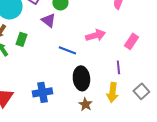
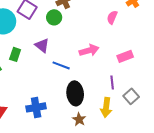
purple triangle: (48, 20) -> (42, 45), moved
pink rectangle: (131, 41) -> (125, 56), turned 35
gray square: (141, 91) -> (131, 96), moved

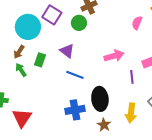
blue line: (61, 65) -> (75, 75), moved
purple line: (112, 82) -> (132, 77), moved
blue cross: (36, 107) -> (75, 110), moved

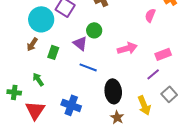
green circle: (79, 23) -> (94, 30), moved
green arrow: (21, 70) -> (38, 79), moved
purple line: (132, 77) -> (153, 74), moved, turned 56
blue cross: (75, 110) -> (71, 105), moved, turned 30
yellow arrow: (131, 113) -> (144, 105), turned -30

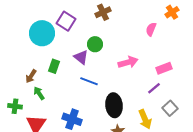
brown arrow: (32, 44) -> (31, 76), moved

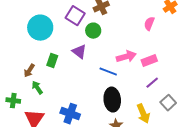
purple square: (66, 21) -> (75, 16), moved
green circle: (95, 44) -> (93, 31), moved
pink rectangle: (164, 68) -> (149, 61), moved
blue line: (89, 81) -> (108, 72), moved

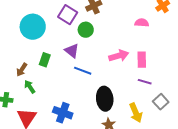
pink semicircle: (149, 24) -> (142, 23), turned 72
pink rectangle: (149, 61) -> (142, 60), turned -70
blue line: (108, 72) -> (83, 71), moved
purple line: (152, 83) -> (145, 82), turned 56

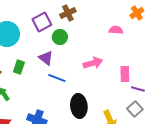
purple square: (68, 15) -> (42, 22), turned 30
pink rectangle: (142, 60) -> (125, 74), moved
purple line: (145, 82) -> (138, 89), moved

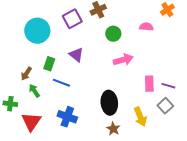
green circle: (60, 37) -> (113, 34), moved
pink rectangle: (125, 74) -> (149, 84), moved
blue line: (57, 78) -> (61, 83), moved

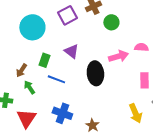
pink semicircle: (146, 27) -> (141, 47), moved
green circle: (113, 34) -> (111, 22), moved
black ellipse: (109, 103) -> (95, 73), moved
brown star: (113, 129) -> (92, 125), moved

